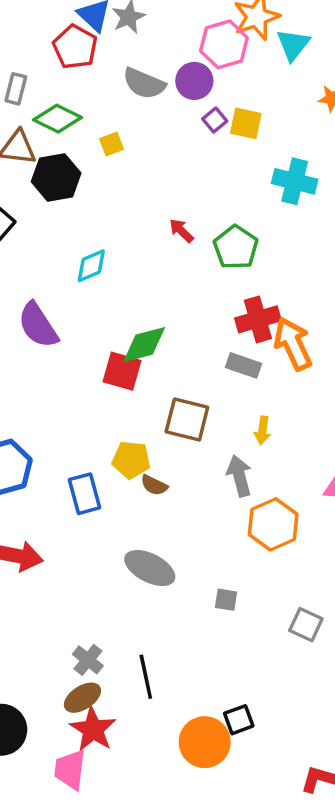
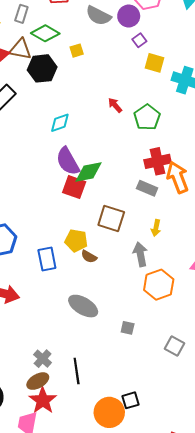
yellow square: (246, 123) -> (154, 63), moved
purple semicircle: (38, 325) -> (68, 161), moved

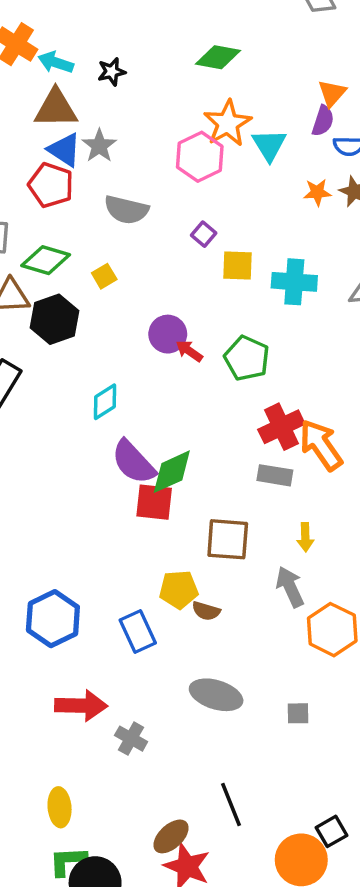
purple circle: (129, 16) -> (168, 334), moved
gray cross: (43, 359) -> (131, 739), moved

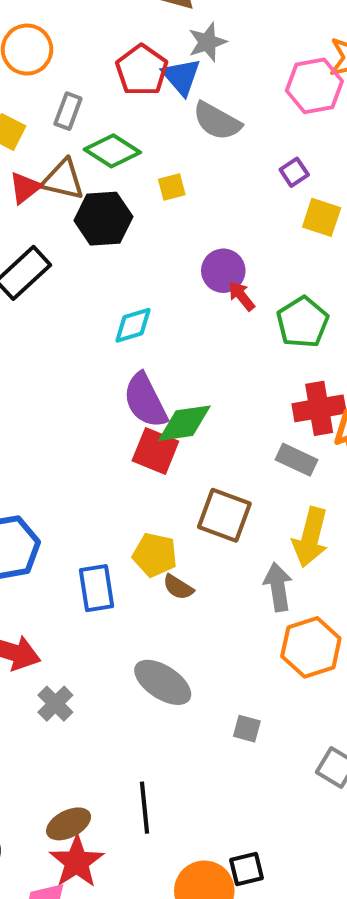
blue triangle: (64, 150) -> (181, 77), moved
yellow arrow: (305, 537) -> (310, 537), size x1.8

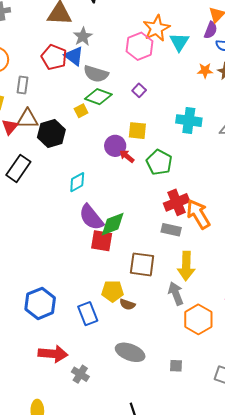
green diamond: (112, 151) -> (98, 97), moved
yellow square: (322, 217) -> (137, 131), moved

